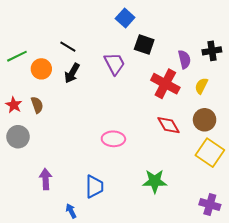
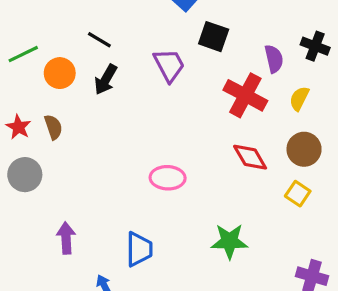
black cross: (212, 51) -> (315, 46), turned 30
yellow square: (210, 153) -> (298, 194), moved, size x0.6

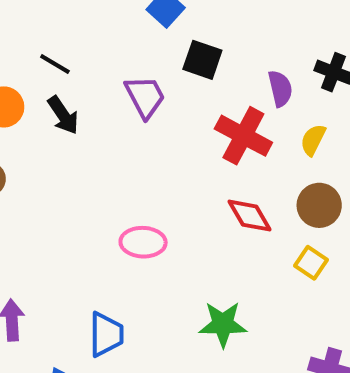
black arrow: (106, 79) -> (63, 115), turned -64

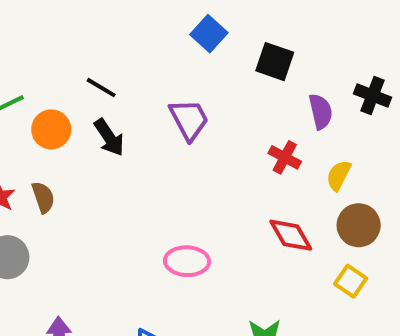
black square: (202, 60) -> (275, 62), moved
red cross: (243, 136) -> (285, 157), size x0.6
yellow semicircle: (313, 140) -> (339, 175), moved

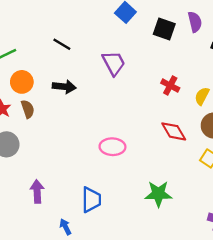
purple semicircle: (321, 111) -> (195, 22), moved
orange circle: (51, 129) -> (22, 82), moved
black arrow: (109, 137) -> (64, 87), moved, turned -50

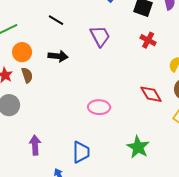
red cross: (170, 85) -> (148, 40), moved
green star: (158, 194) -> (138, 147), turned 30

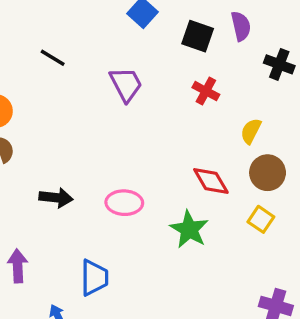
black arrow: (58, 56) -> (56, 198), moved
green star: (138, 147) -> (189, 229), moved

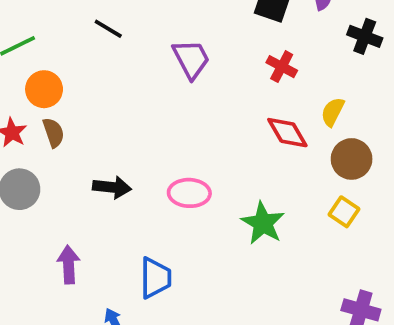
red diamond: (211, 181) -> (287, 133), moved

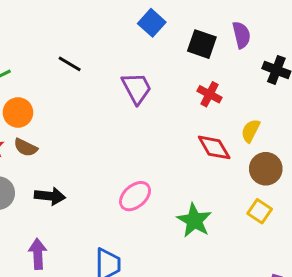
brown semicircle: (53, 133) -> (26, 147), turned 135
black arrow: (112, 187) -> (50, 196), moved
pink ellipse: (189, 193) -> (135, 196), turned -44

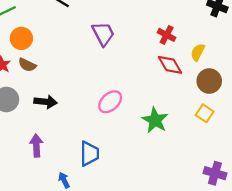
purple trapezoid: (137, 88) -> (103, 34), moved
red cross: (209, 94) -> (167, 35), moved

